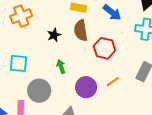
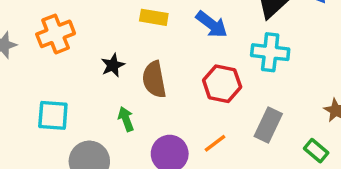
brown semicircle: (81, 30) -> (154, 79), moved
red hexagon: (104, 48) -> (222, 84), moved

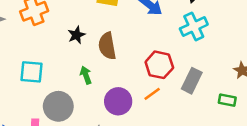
cyan cross: (270, 52) -> (194, 27), turned -32
red hexagon: (222, 84) -> (159, 65), moved
green rectangle: (316, 151) -> (227, 100), turned -30

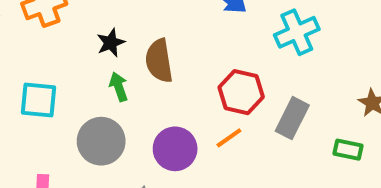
green arrow: (86, 75) -> (119, 87), moved
gray circle: (58, 106) -> (101, 141), moved

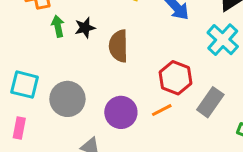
cyan cross: (297, 32) -> (223, 40), turned -32
green arrow: (119, 87) -> (58, 26), moved
cyan square: (38, 100) -> (25, 85), moved

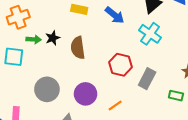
green arrow: (58, 26) -> (34, 39), turned 112
cyan square: (25, 85) -> (14, 57), moved
orange line: (162, 110) -> (115, 105), moved

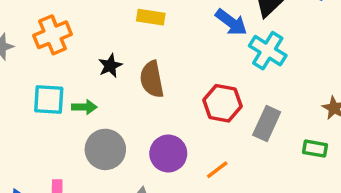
blue arrow: (115, 15) -> (231, 22), moved
green arrow: (34, 39) -> (84, 107), moved

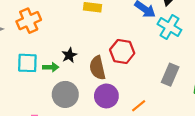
black star: (110, 66) -> (69, 55), moved
brown semicircle: (152, 79) -> (97, 68), moved
red hexagon: (222, 103) -> (122, 51), moved

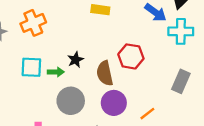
cyan cross: (169, 27) -> (181, 31), turned -30

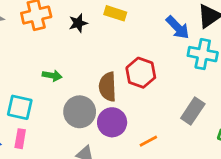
black star: (75, 60) -> (78, 23), moved
cyan square: (31, 67) -> (20, 107), moved
gray circle: (71, 101) -> (80, 112), moved

